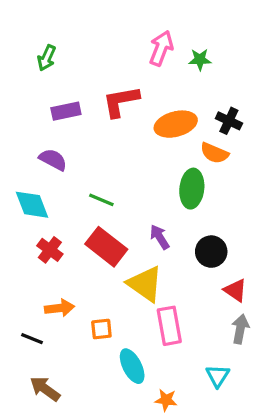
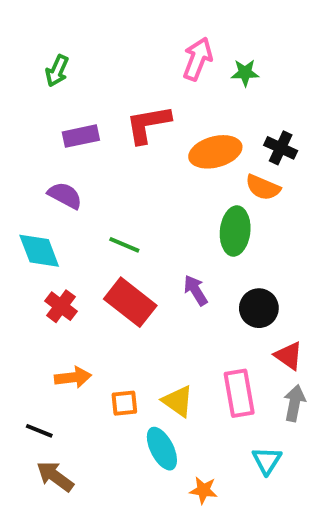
yellow triangle: (145, 284) -> (178, 401), moved, size x0.7
pink rectangle: (169, 326) -> (239, 393), moved
black line: (32, 339) -> (39, 431), moved

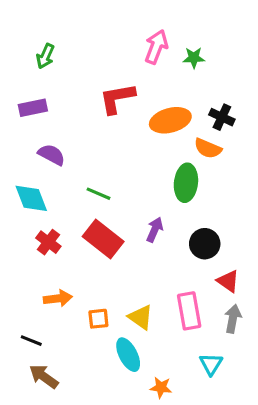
purple rectangle: (81, 136) -> (33, 108), moved
purple arrow: (196, 290) -> (155, 230), turned 55

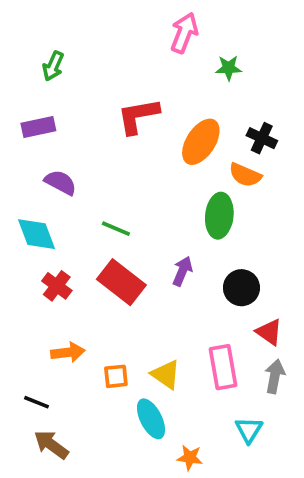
pink arrow: (156, 47) -> (184, 33), moved
orange ellipse: (170, 120) -> (201, 142), turned -42

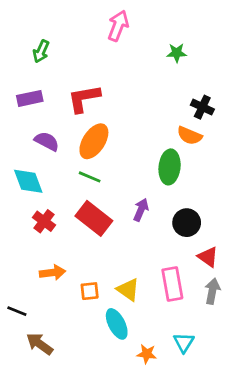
pink arrow: (184, 33) -> (118, 26), moved
red L-shape: (138, 116) -> (84, 98), moved
orange ellipse: (201, 142) -> (94, 141), moved
black line: (36, 402) -> (17, 311), moved
cyan triangle: (249, 430) -> (184, 342), moved

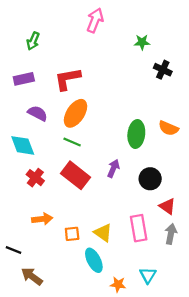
black cross: (202, 107) -> (163, 70), moved
orange semicircle: (189, 136) -> (168, 128), moved

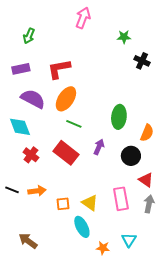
purple semicircle: (38, 113) -> (33, 99), size x1.4
orange semicircle: (168, 128) -> (147, 133), moved, turned -90
green line: (72, 142) -> (74, 124), moved
black line: (14, 250) -> (12, 190), moved

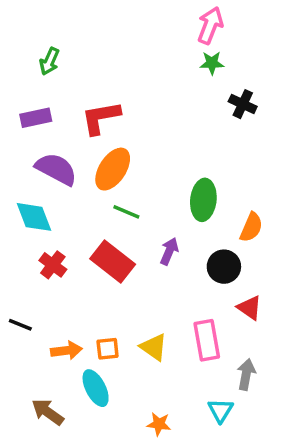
pink arrow: (83, 18) -> (210, 25), moved
orange arrow: (37, 191) -> (66, 350), moved
gray arrow: (149, 204) -> (246, 374), moved
cyan ellipse: (82, 227) -> (96, 388), moved
orange star: (103, 248) -> (159, 424), moved

